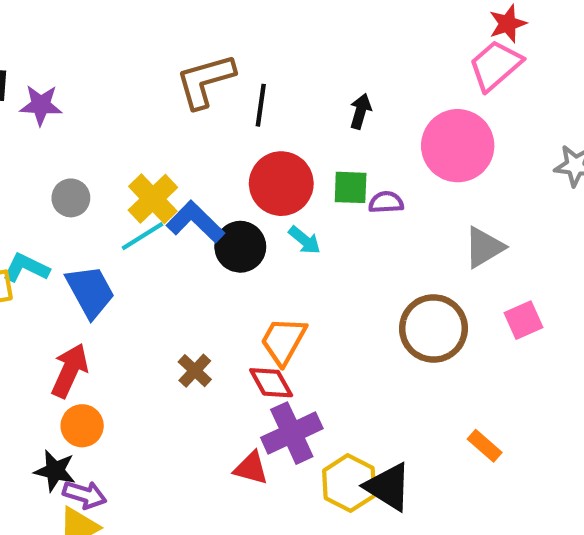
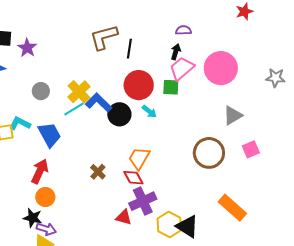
pink trapezoid: (495, 65) -> (182, 68), moved
purple star: (41, 105) -> (27, 48), turned 30
purple semicircle: (386, 202) -> (183, 30), moved
orange rectangle: (485, 446) -> (232, 208), size x1.8

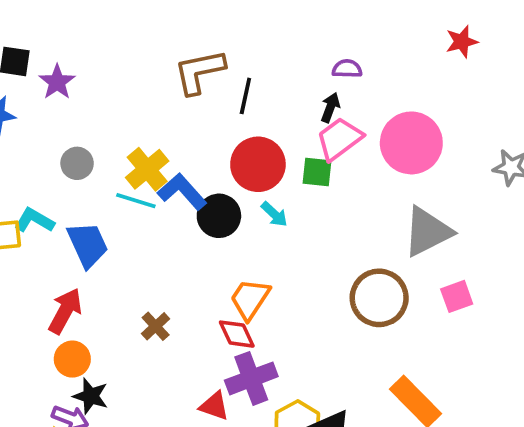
cyan line: (74, 109) -> (136, 201), turned 45
gray triangle: (233, 115) -> (427, 232), size x1.4
brown cross: (98, 172) -> (156, 326), moved
black star: (33, 218) -> (91, 396), moved

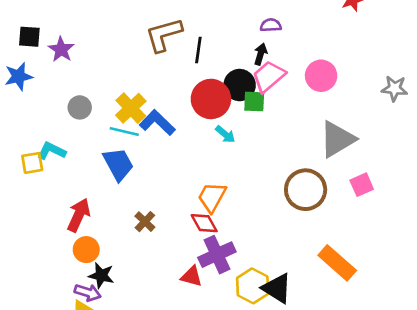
pink circle: (411, 143) -> (321, 76), size x0.7
black circle: (219, 216) -> (240, 85), moved
blue trapezoid: (88, 245) -> (118, 164), moved

